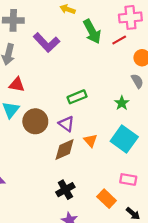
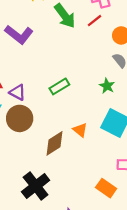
purple triangle: (66, 124) -> (18, 92), moved
black cross: (65, 190) -> (36, 186), moved, size x1.4

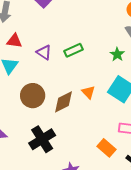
purple triangle: (18, 92) -> (44, 52), moved
brown circle: (20, 118) -> (33, 96), moved

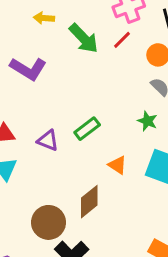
orange triangle: (88, 92) -> (117, 165), moved
brown circle: (33, 96) -> (49, 222), moved

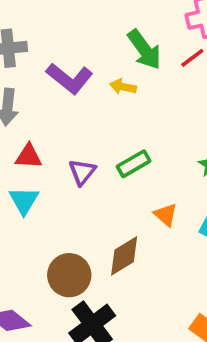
yellow arrow: (44, 18) -> (123, 87), moved
purple triangle: (48, 140) -> (82, 172), turned 40

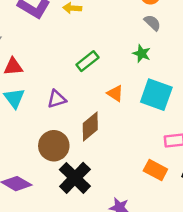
purple triangle: (82, 172) -> (57, 99), moved, turned 42

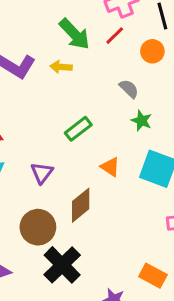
gray semicircle: (152, 23) -> (129, 89), moved
purple triangle: (57, 99) -> (42, 173), turned -36
orange rectangle: (155, 170) -> (153, 276), moved

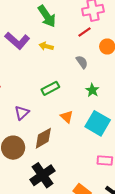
green arrow: (74, 34) -> (47, 16), moved
gray semicircle: (129, 89) -> (82, 62), moved
black cross: (62, 265) -> (43, 175), moved

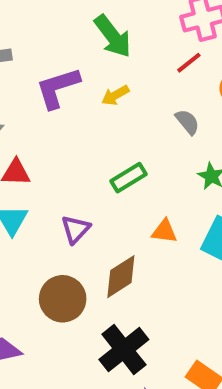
purple L-shape: (17, 41) -> (58, 88), turned 125
yellow arrow: (46, 46) -> (115, 95), turned -40
orange triangle: (67, 117) -> (164, 231), turned -32

